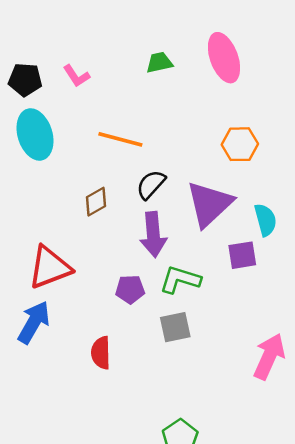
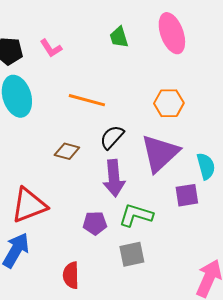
green trapezoid: (159, 63) -> (119, 37), turned -95
orange hexagon: (240, 144) -> (169, 103), moved
brown diamond: (96, 202) -> (67, 151), turned 45

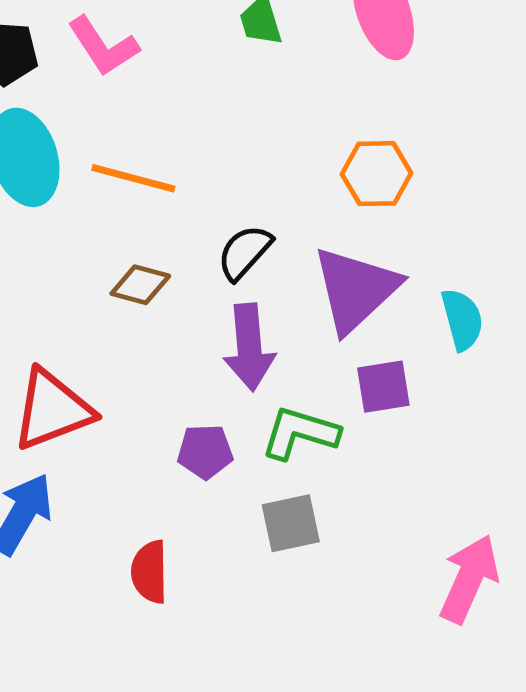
pink L-shape: (51, 48) -> (103, 46), size x1.4
orange line: (87, 100) -> (133, 178), moved
purple square: (187, 195) -> (383, 387), moved

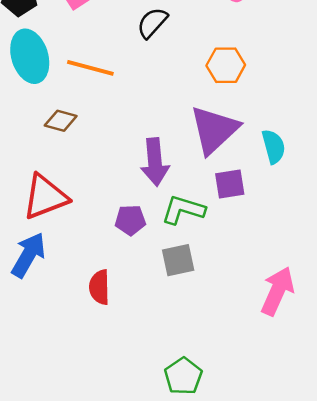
black semicircle: (244, 252) -> (152, 23), moved
brown diamond: (140, 285) -> (61, 121), moved

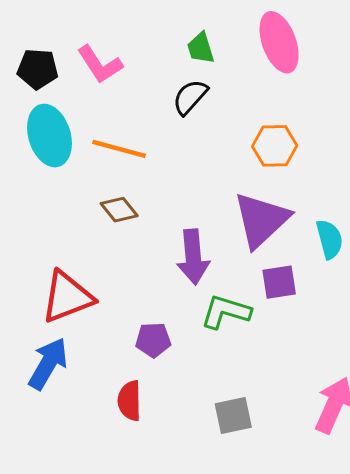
brown diamond: (61, 121) -> (119, 210), moved, turned 36
purple pentagon: (130, 220) -> (153, 340), moved
gray square: (178, 260) -> (233, 415), moved

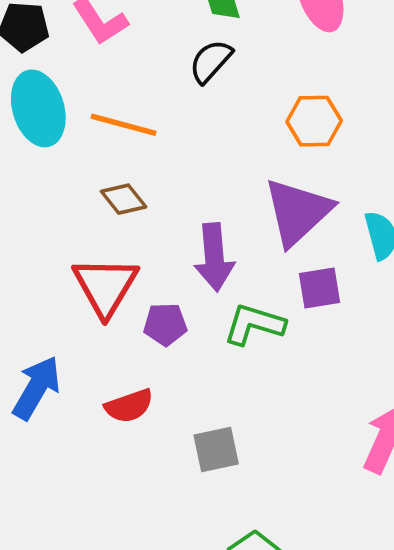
red triangle: (67, 297) -> (105, 286), moved, turned -38
purple pentagon: (153, 340) -> (165, 324), moved
red semicircle: (129, 401) -> (129, 406), moved, turned -108
gray square: (233, 415) -> (216, 449), moved

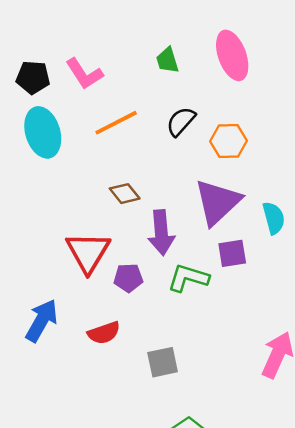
black semicircle: (211, 61) -> (181, 121), moved
orange line: (124, 125) -> (116, 123), moved, turned -42
brown diamond: (124, 199) -> (125, 194), moved

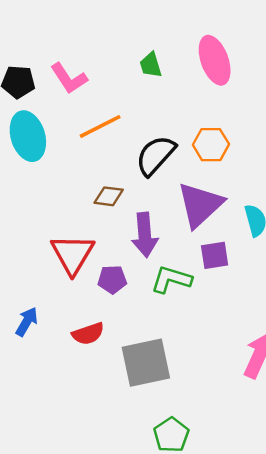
black semicircle: (181, 121) -> (156, 155), moved, size x1.4
brown diamond: (125, 194) -> (109, 196), turned -44
blue arrow: (42, 321) -> (27, 322), size x0.7
gray square: (163, 362) -> (146, 363), size x1.6

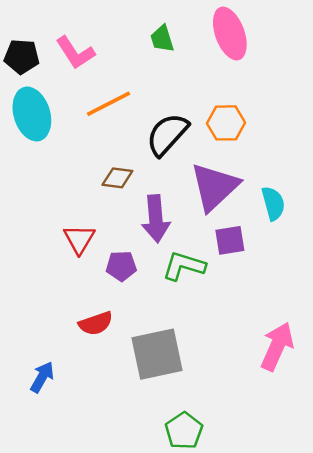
red triangle: (72, 254) -> (79, 239), size x0.7
blue arrow: (27, 322) -> (42, 377), moved

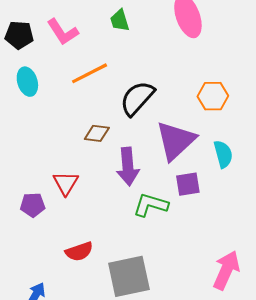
green trapezoid: (162, 39) -> (120, 20), moved
cyan ellipse: (32, 114) -> (27, 82), size x0.7
orange hexagon: (226, 123) -> (213, 96), moved
purple pentagon: (121, 266) -> (33, 205), moved

